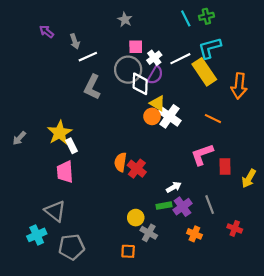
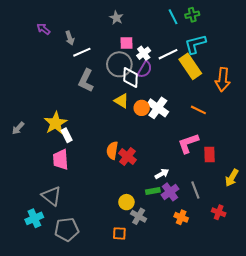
yellow triangle: (157, 103) -> (121, 101), moved
yellow arrow: (249, 178) -> (232, 178), moved

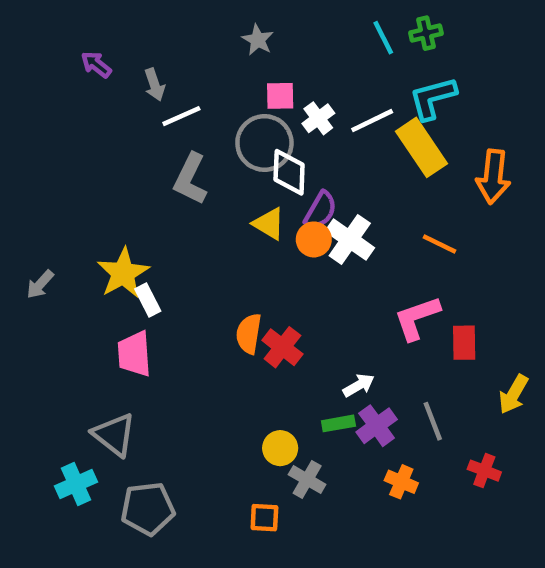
purple semicircle: (145, 69) -> (321, 210), moved

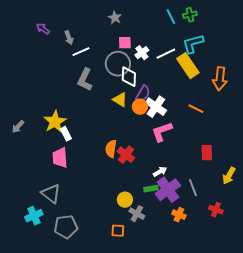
pink L-shape: (417, 318) -> (162, 132), moved
purple cross: (377, 426) -> (168, 190), size x1.4

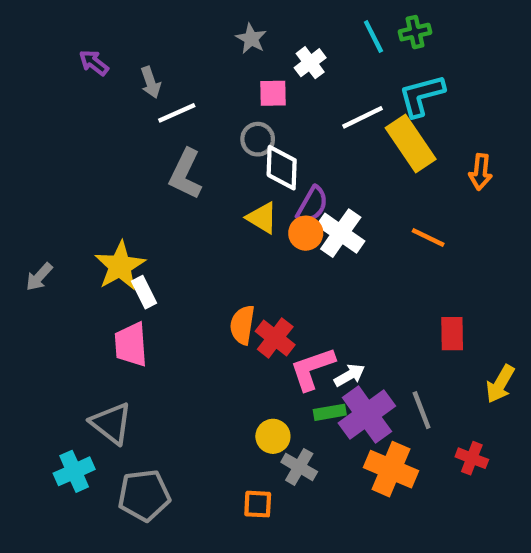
white cross: (142, 53) -> (310, 63), moved
gray circle: (118, 64) -> (258, 139), size x0.6
orange arrow: (220, 79) -> (481, 172), size x0.7
pink L-shape: (162, 132) -> (312, 369), moved
orange cross: (179, 215) -> (391, 469), size x1.6

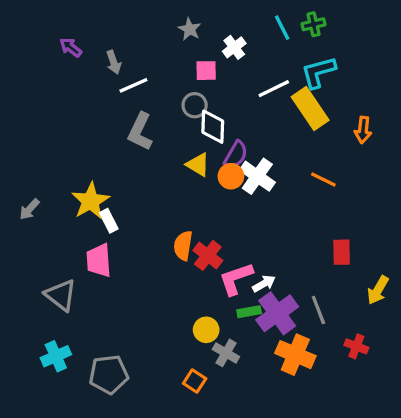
gray triangle: (111, 423) -> (61, 295), moved
orange square: (258, 504) -> (195, 381), turned 30

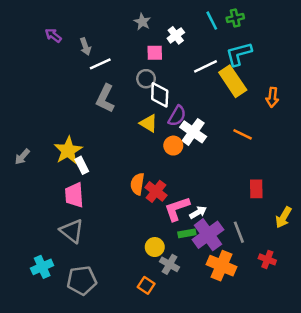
orange circle: (231, 176) -> (173, 146), moved
gray triangle: (61, 295) -> (72, 231), moved

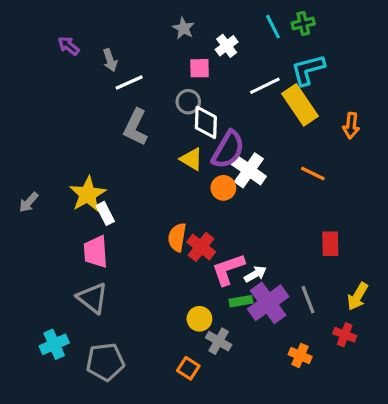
purple semicircle: (177, 116) -> (228, 150), size x1.4
yellow arrow: (283, 217) -> (357, 296), moved
orange cross: (222, 266) -> (300, 355), moved, size x0.6

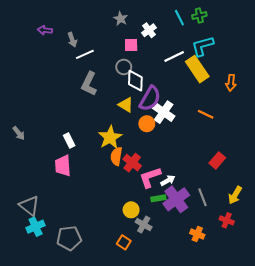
purple arrow: (69, 46) -> (45, 30), turned -32
yellow star: (88, 194) -> (110, 137), moved
gray arrow: (29, 202) -> (19, 133), turned -80
red rectangle: (330, 244) -> (217, 160), turned 42
gray triangle: (92, 298) -> (29, 206), moved

